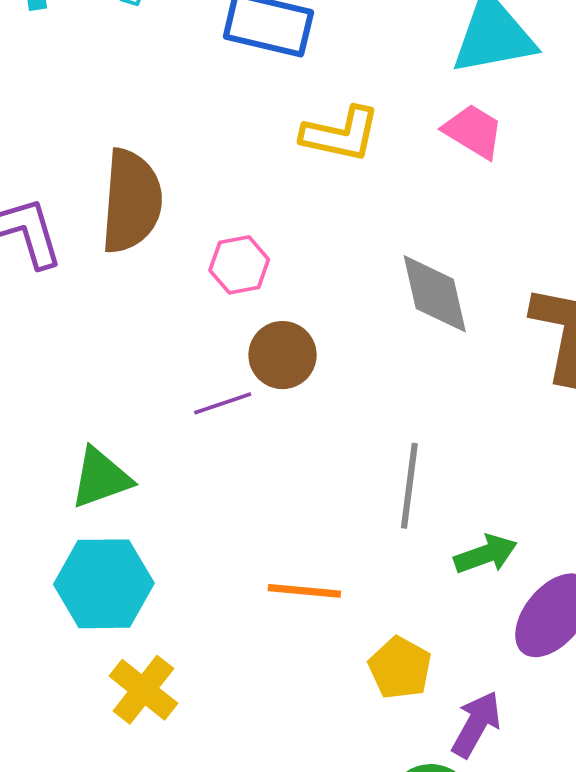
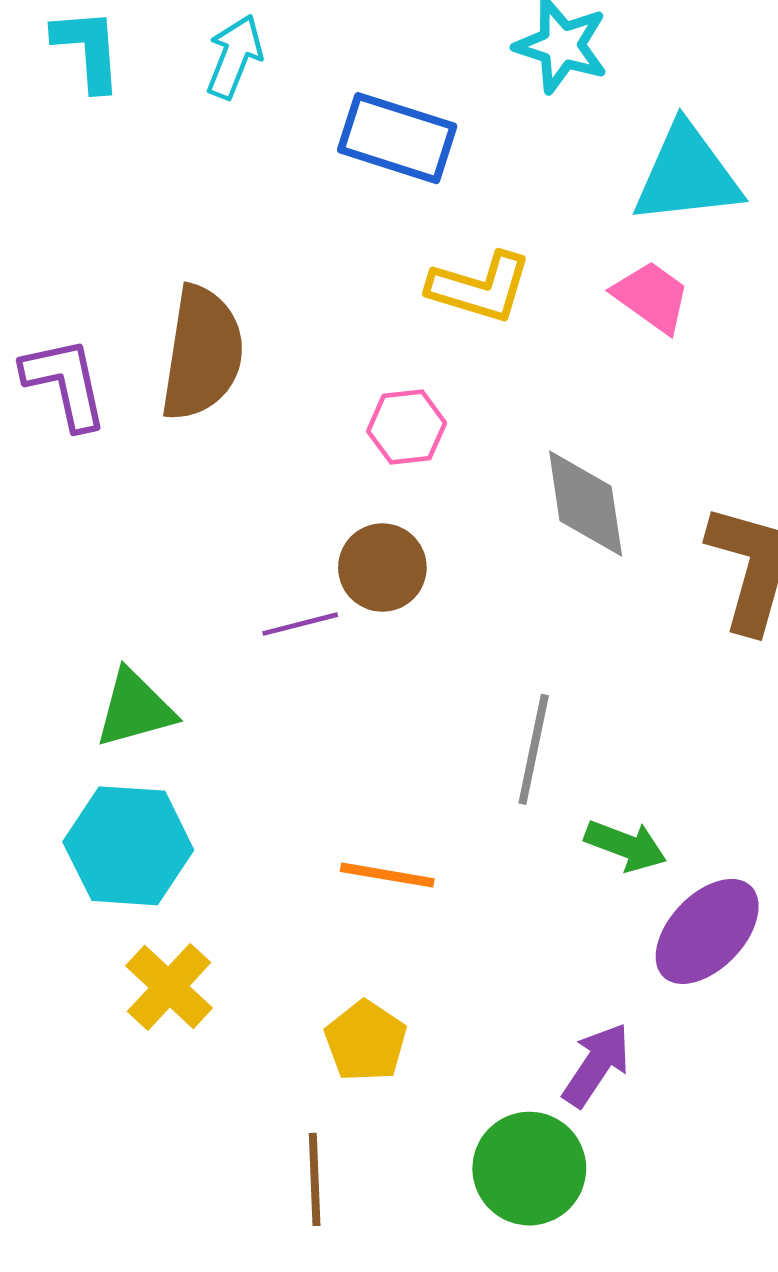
pink hexagon: (239, 265) -> (407, 427), moved
green arrow: (486, 554) -> (626, 846), turned 36
yellow pentagon: (400, 668) -> (366, 1041), moved

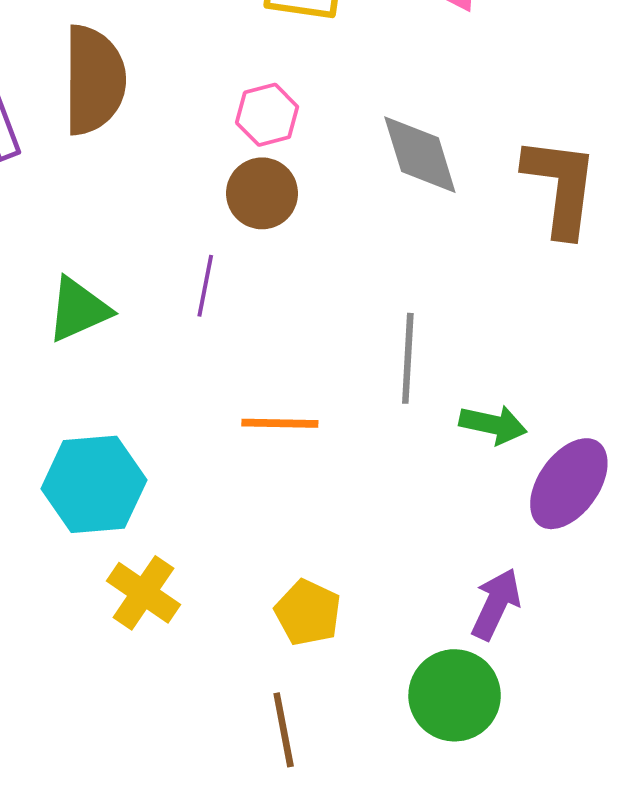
brown circle: (382, 568) -> (262, 193), moved
purple line: (300, 624) -> (205, 286), turned -56
green triangle: (135, 709) -> (78, 310), moved
orange line: (387, 875) -> (280, 423), moved

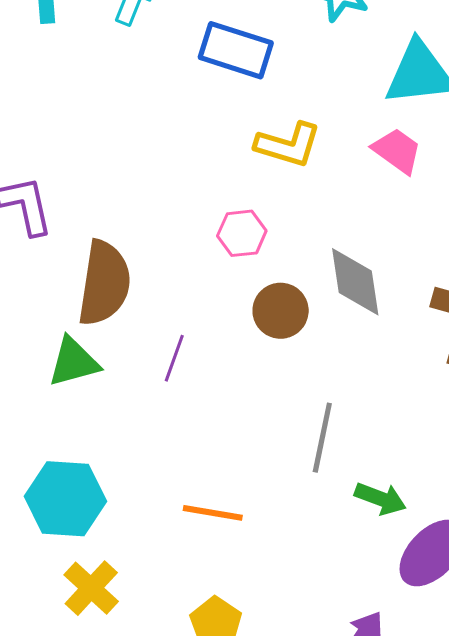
brown semicircle: (94, 80) -> (104, 283), moved
brown circle: (262, 193) -> (281, 311), moved
orange line: (280, 423) -> (213, 513), moved

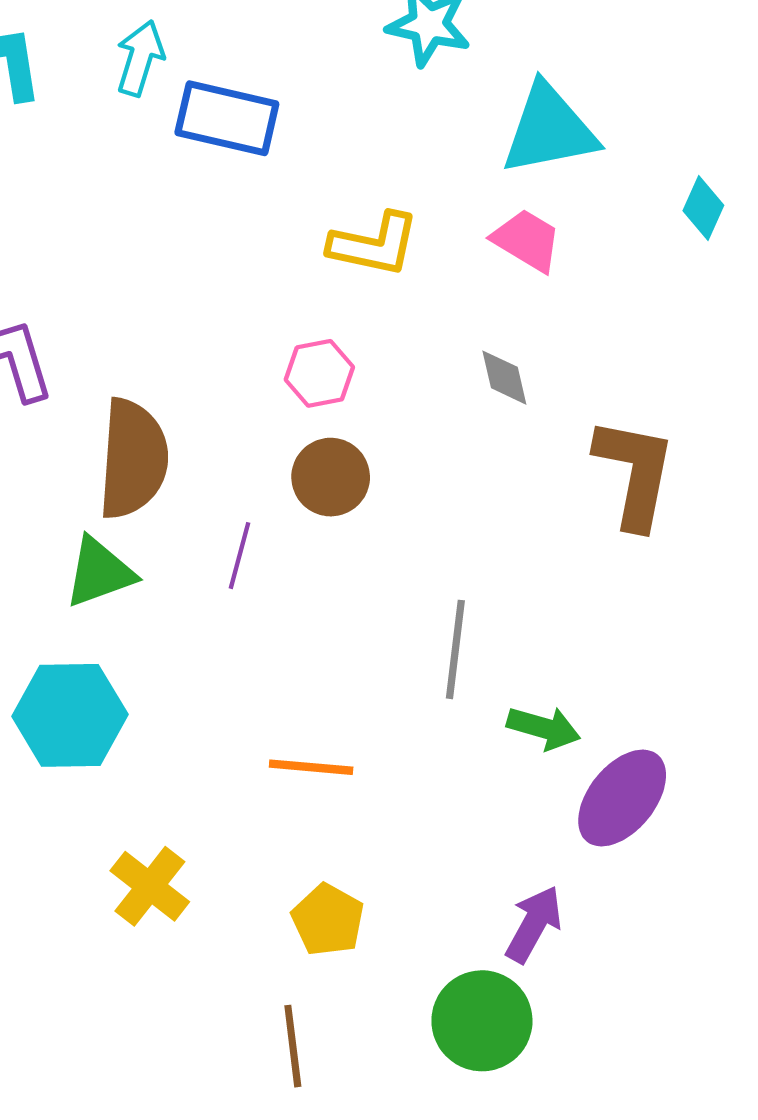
blue rectangle: (236, 50) -> (227, 118), moved
gray diamond: (355, 282) -> (504, 378), moved, size x0.6
brown circle: (281, 311) -> (331, 477), moved
cyan hexagon: (65, 499) -> (70, 715), moved

